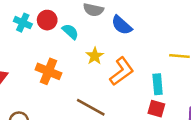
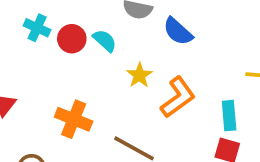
red circle: (47, 20) -> (72, 39), moved
orange cross: (48, 71) -> (74, 119), moved

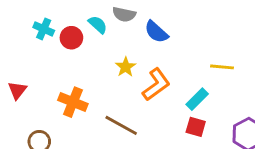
cyan semicircle: (105, 41) -> (98, 25), moved
cyan rectangle: (229, 116) -> (197, 99), turned 50

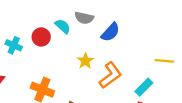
cyan cross: (44, 29) -> (14, 45), moved
blue semicircle: (156, 32) -> (110, 32), turned -90

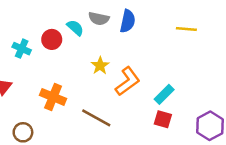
blue semicircle: (110, 32) -> (128, 21), moved, turned -30
yellow line: (164, 61) -> (186, 29), moved

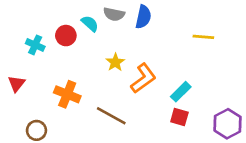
yellow line: (186, 29) -> (203, 37), moved

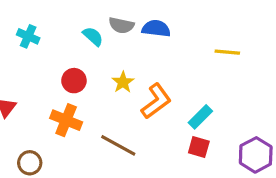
blue semicircle: (143, 17) -> (156, 28), turned -95
red circle: (66, 36) -> (74, 81), moved
cyan cross: (35, 45) -> (28, 36), moved

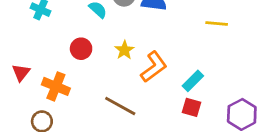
orange cross: (66, 120) -> (56, 86), moved

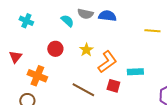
red triangle: (21, 72) -> (15, 57), moved
cyan rectangle: (193, 81) -> (135, 72), turned 42
red square: (191, 107) -> (113, 86), moved

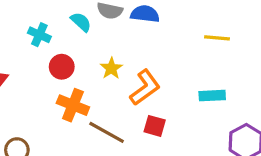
cyan cross: (26, 21) -> (39, 35), moved
cyan rectangle: (135, 72) -> (212, 96), moved
orange cross: (37, 76) -> (73, 105), moved

